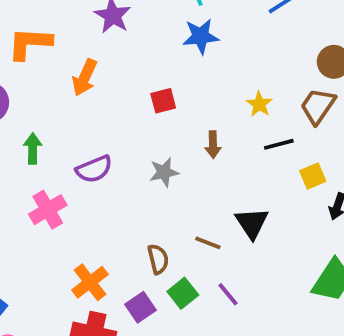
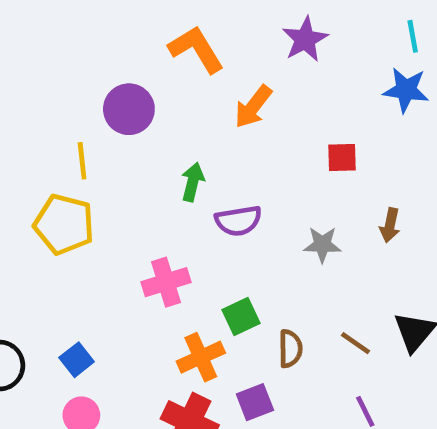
orange L-shape: (30, 43) -> (196, 49), turned 42
green arrow: (33, 148) -> (193, 182), moved
pink cross: (48, 210) -> (166, 282), moved
green square: (183, 293) -> (241, 316), moved

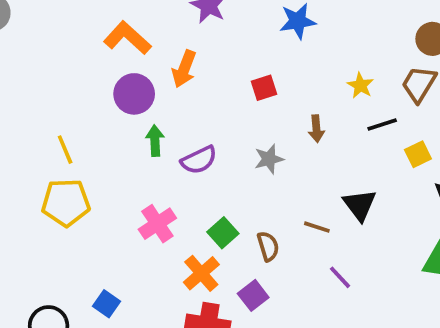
purple circle: (129, 109) -> (134, 94), moved

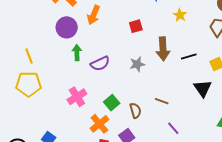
yellow star: (360, 85) -> (180, 15), moved
black line: (382, 125) -> (189, 56), moved
brown arrow: (316, 129) -> (163, 49), size x1.6
black triangle: (360, 205) -> (203, 88), moved

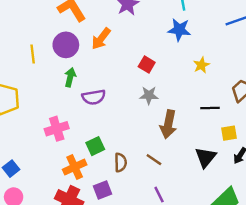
red square: (136, 26) -> (147, 65), turned 32
brown arrow: (163, 49) -> (168, 124), moved
yellow line: (29, 56) -> (33, 54), moved
black line: (189, 56) -> (210, 108), moved
gray star: (137, 64) -> (149, 95), moved

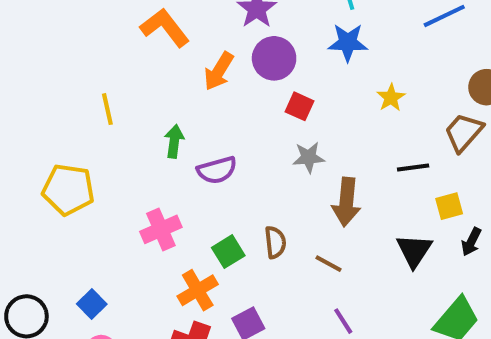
purple circle: (66, 45) -> (274, 58), moved
brown semicircle: (121, 163) -> (275, 242), moved

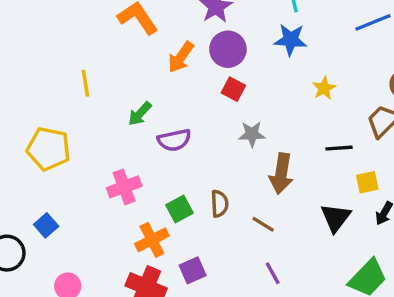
red square: (299, 106) -> (233, 89), moved
green arrow: (174, 141) -> (140, 114), turned -148
blue square: (92, 304) -> (46, 225), moved

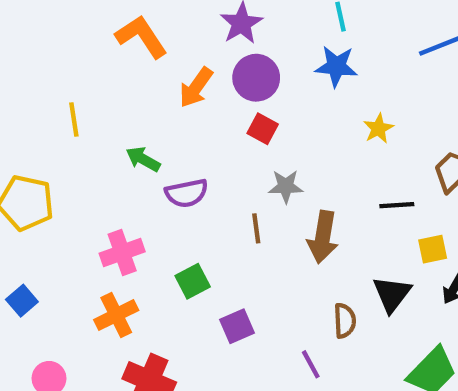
green arrow: (140, 114) -> (143, 159), turned 76
brown semicircle: (220, 204) -> (345, 321), moved
brown line: (263, 224) -> (256, 228), moved, turned 50
orange cross: (152, 240) -> (116, 315), moved
purple square: (193, 270) -> (237, 326), moved

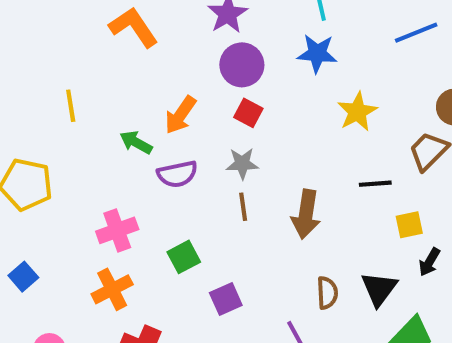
orange arrow: (196, 87) -> (180, 115), moved
yellow star: (378, 129) -> (357, 112), size x1.4
gray star: (286, 186) -> (242, 163), moved
black triangle: (392, 294) -> (379, 289), moved

